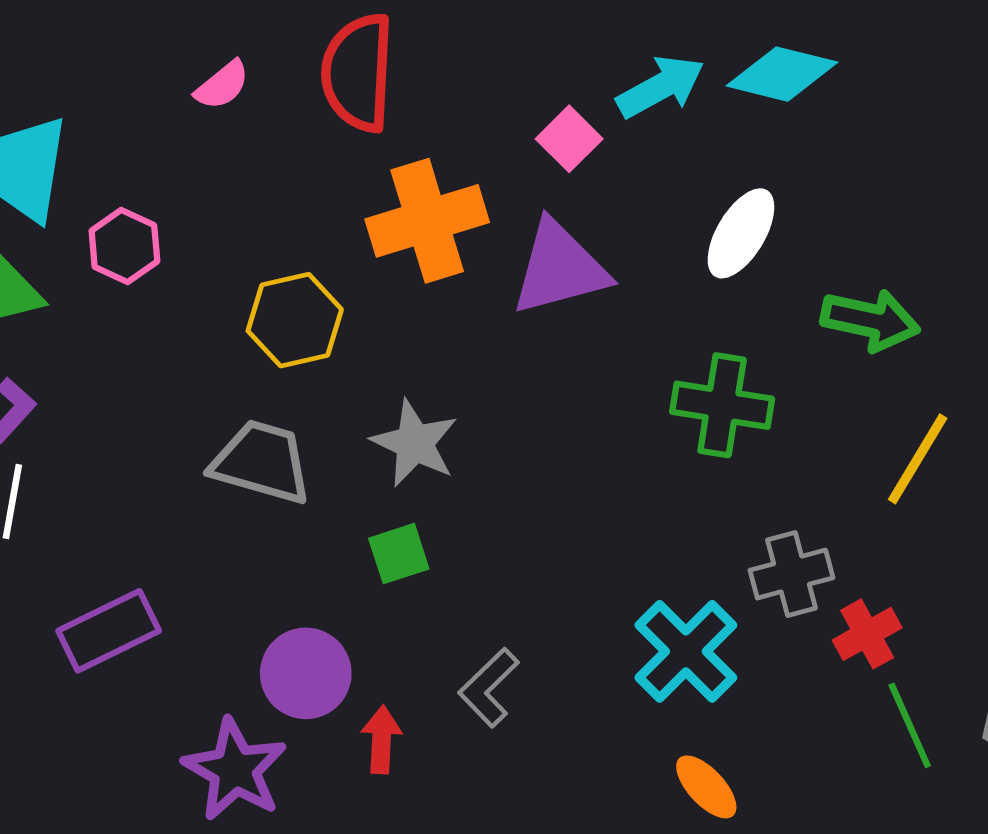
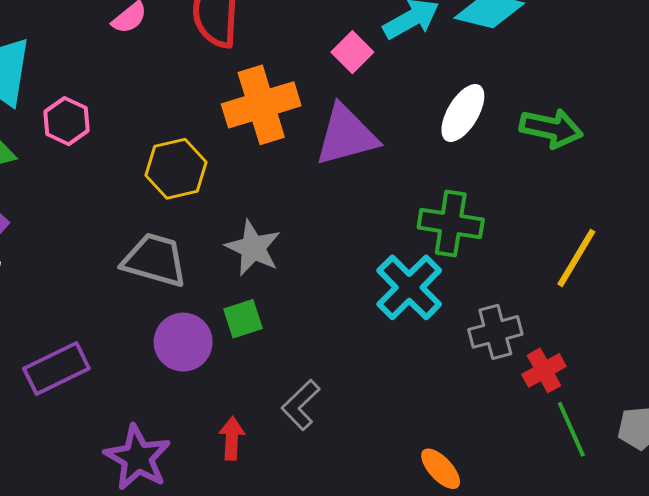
green arrow: (870, 320) -> (551, 128), moved
cyan cross: (686, 651) -> (409, 287), moved
purple circle: (306, 673) -> (183, 342), moved

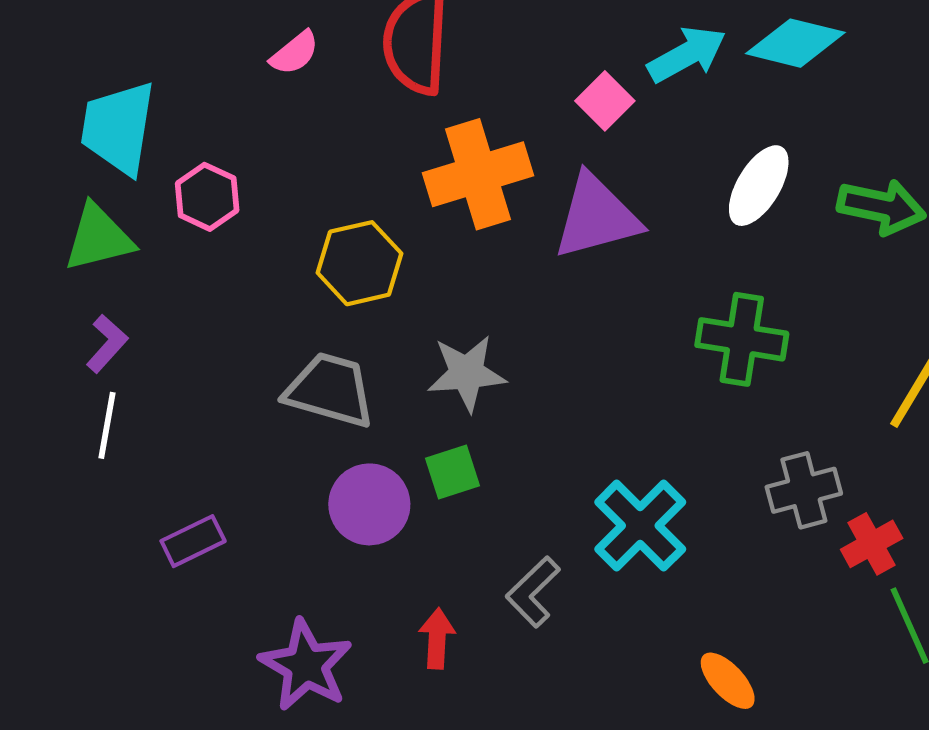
gray star: (253, 248) -> (467, 373), turned -30
cyan cross: (409, 287) -> (640, 526), moved
purple rectangle: (56, 368) -> (193, 541), size x0.7

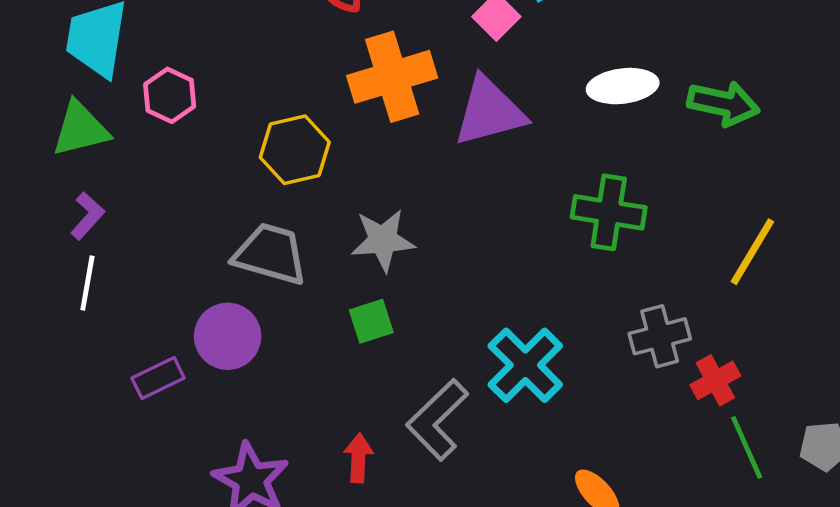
white ellipse: (759, 186) -> (623, 86), turned 52
purple circle: (369, 504) -> (228, 336), moved
gray L-shape: (533, 592) -> (437, 420), size x1.4

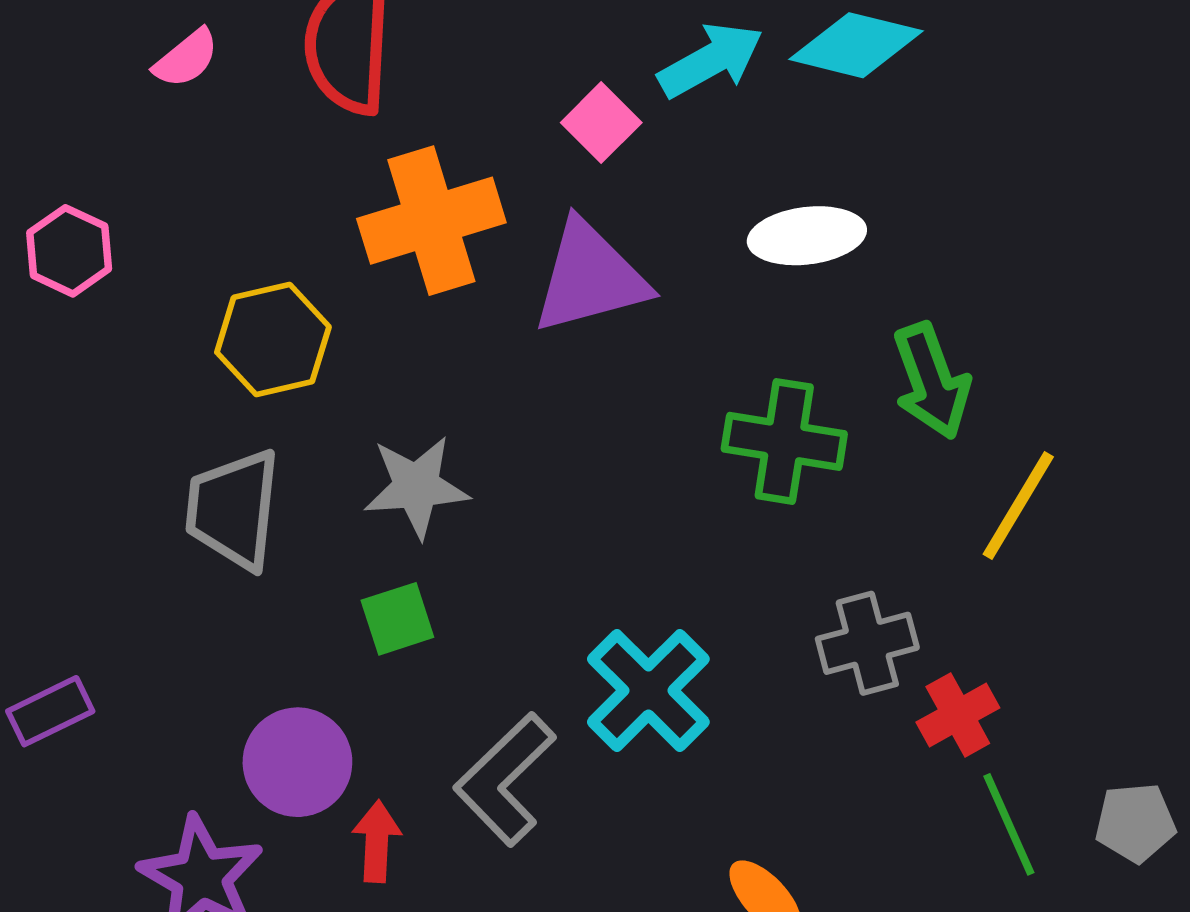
green arrow: (723, 103) -> (931, 381), moved, turned 58
gray trapezoid: (270, 254) -> (233, 509), turned -100
purple circle: (228, 336) -> (297, 762), moved

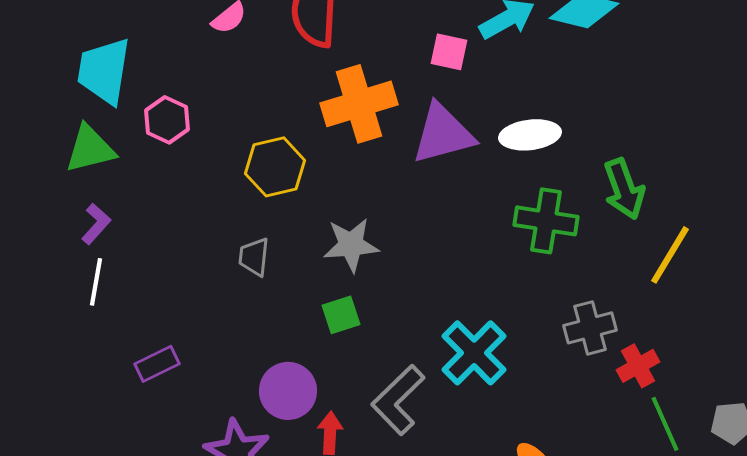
pink square: (601, 123) -> (449, 52), turned -33
white ellipse: (807, 236) -> (530, 135), moved
gray trapezoid: (233, 509) -> (254, 257), size x0.6

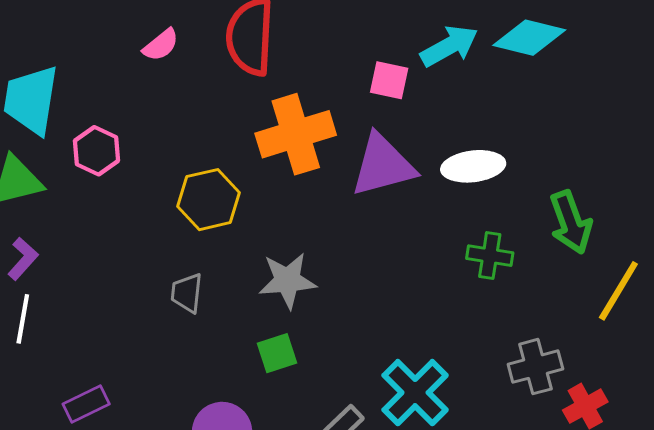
green cross: (546, 221) -> (490, 256), size x0.7

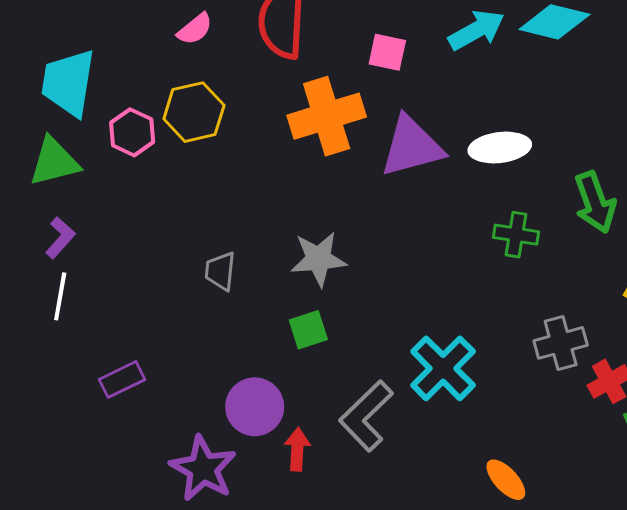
pink square: (389, 80) -> (387, 52), moved
yellow hexagon: (209, 200) -> (194, 112), moved

